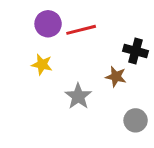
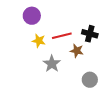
red line: (81, 30) -> (62, 36), moved
yellow star: (42, 65) -> (39, 41), moved

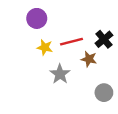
black cross: (90, 34) -> (104, 39), turned 35

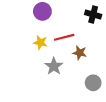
purple circle: (37, 18) -> (42, 11), moved
black cross: (104, 39) -> (93, 14), moved, turned -35

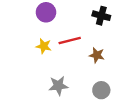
brown star: (80, 53) -> (97, 55), moved
gray star: (54, 66) -> (58, 86), moved, turned 30

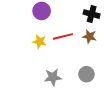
brown star: (97, 55) -> (90, 36), moved
gray circle: (101, 90) -> (86, 74), moved

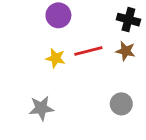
gray star: (53, 77) -> (41, 108), moved

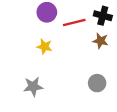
red line: (88, 51) -> (74, 23), moved

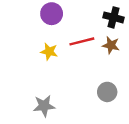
red line: (74, 23) -> (82, 41), moved
gray star: (33, 87) -> (44, 106), moved

